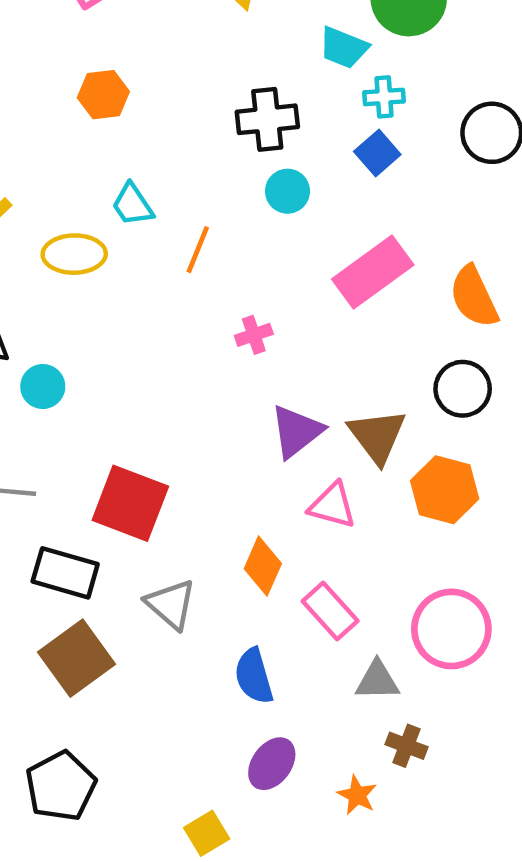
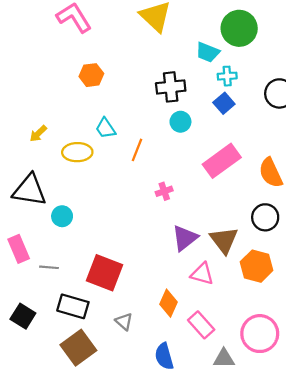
gray triangle: (171, 604) -> (124, 322), size x0.7

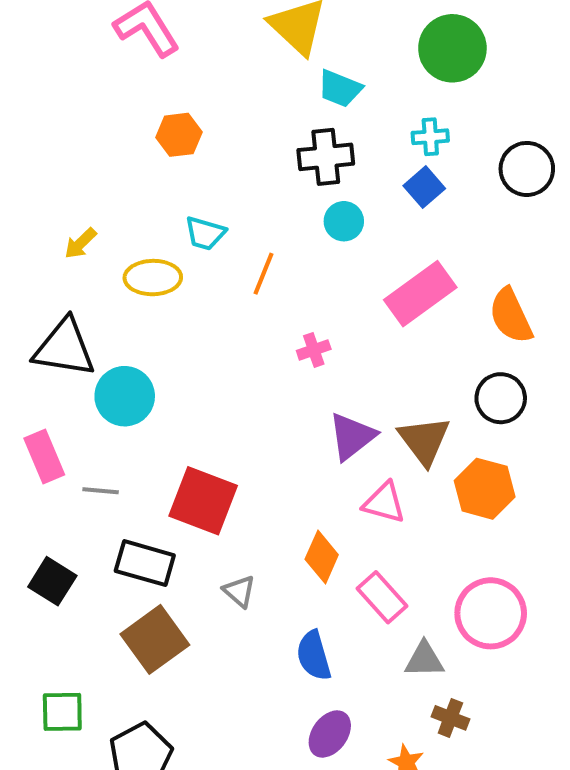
cyan trapezoid: (208, 52) -> (340, 89), moved
cyan trapezoid: (106, 128) -> (205, 233), turned -40
cyan circle: (62, 216) -> (125, 396), size x1.5

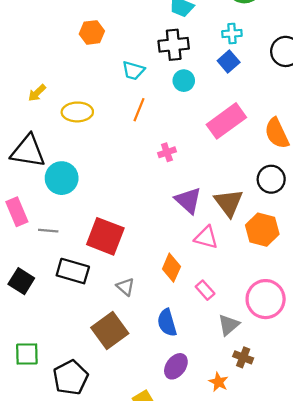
cyan trapezoid: (205, 233) -> (133, 70), moved
purple triangle: (352, 436) -> (188, 200), turned -40
pink rectangle: (382, 597) -> (205, 290), size x0.7
brown square: (155, 639) -> (110, 330), moved
gray triangle: (424, 660) -> (229, 325), turned -40

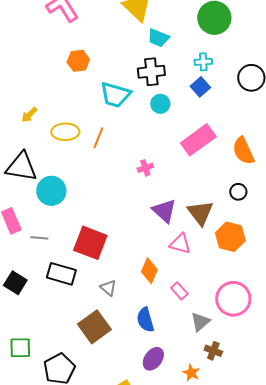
cyan trapezoid: (133, 70) -> (115, 95), size x1.5
orange line: (139, 110) -> (98, 138), moved
black circle: (271, 179) -> (238, 192), size x0.7

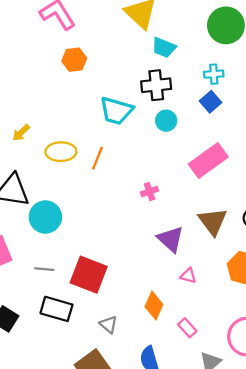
orange hexagon: (78, 61) -> (74, 60), moved
brown triangle: (200, 213) -> (213, 221), moved
gray line: (39, 238) -> (44, 269), moved
pink triangle: (180, 244) -> (188, 276), size x0.7

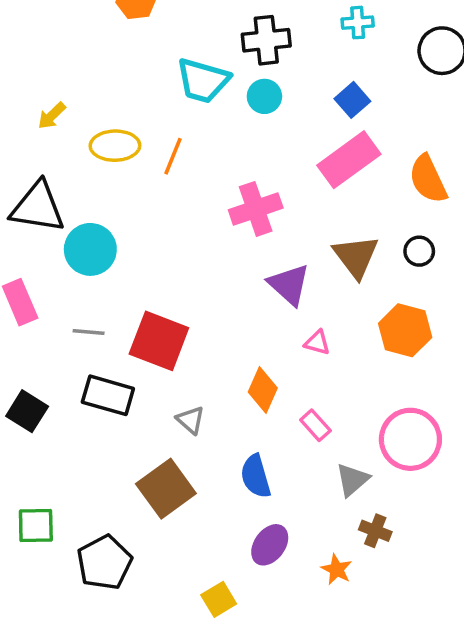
blue square: (210, 102) -> (352, 100), moved
cyan circle: (166, 121) -> (264, 96), moved
pink cross: (150, 192) -> (256, 209), size x1.8

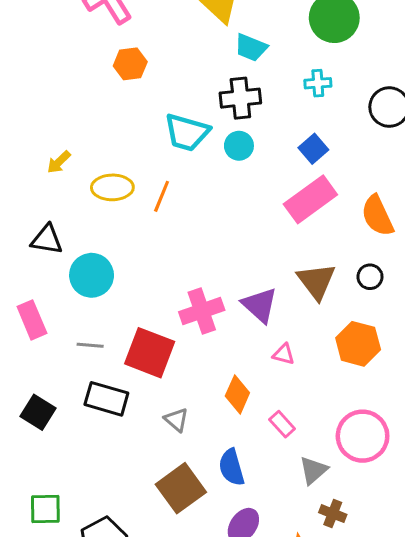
black triangle: (38, 207) -> (47, 240), size x0.7
pink cross: (256, 209) -> (202, 311), moved
brown square: (166, 489) -> (181, 488), moved

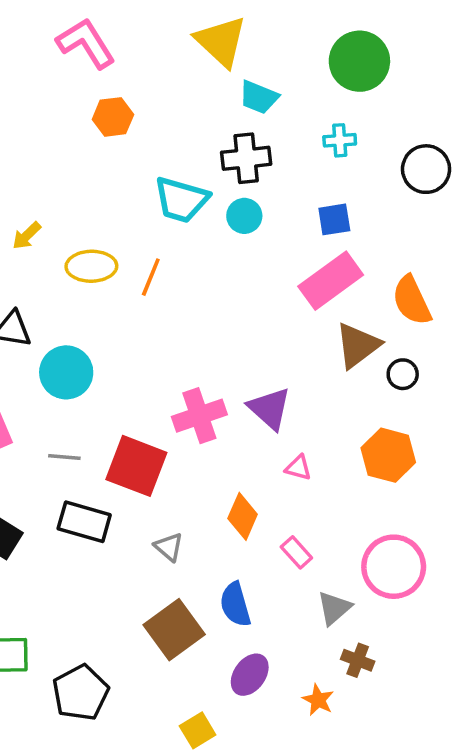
blue square: (313, 149) -> (334, 219), turned 32
brown triangle: (316, 281) -> (358, 345), moved, turned 30

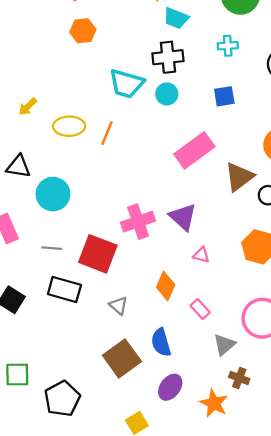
pink rectangle: (331, 281) -> (194, 150), moved
orange star: (318, 700) -> (214, 403), size x1.4

